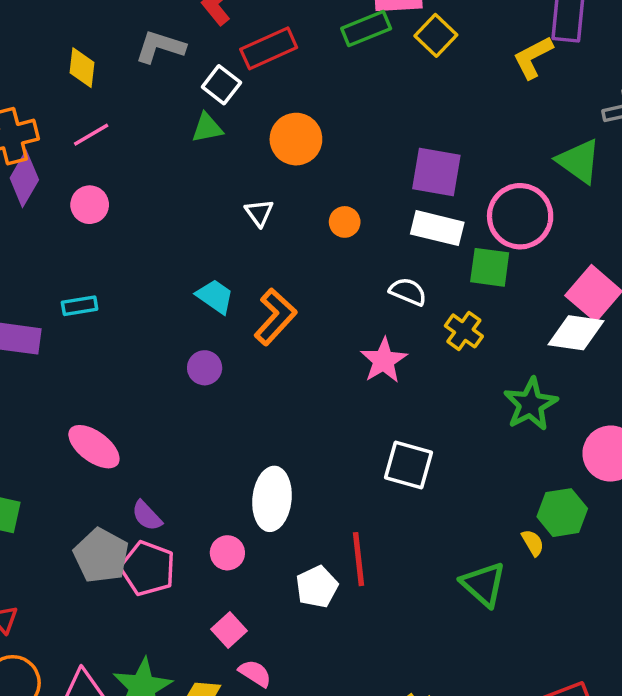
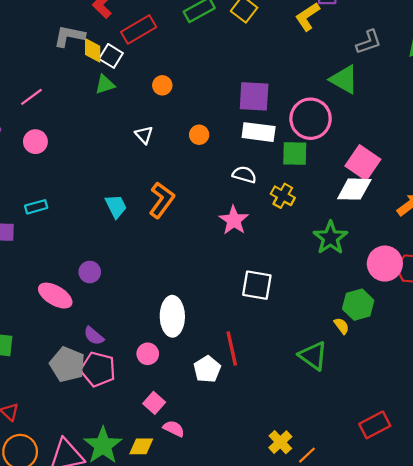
yellow diamond: (82, 68) -> (93, 50), moved
orange circle: (296, 139) -> (162, 85), size x0.6
cyan trapezoid: (215, 296) -> (116, 206), moved, turned 35
purple circle: (205, 368) -> (90, 272), moved

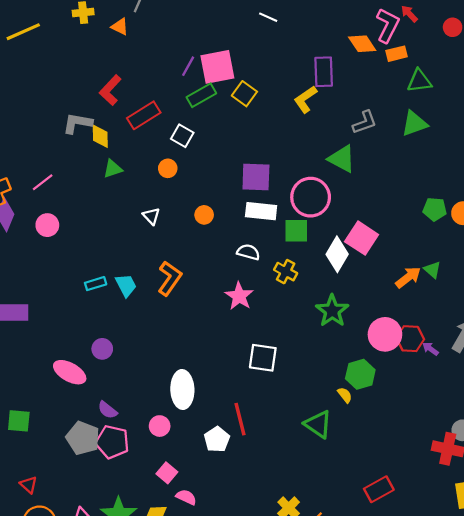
white square: (111, 56) -> (182, 136), moved
white diamond: (354, 189) -> (337, 254), moved, turned -60
cyan rectangle: (36, 207) -> (96, 284), moved

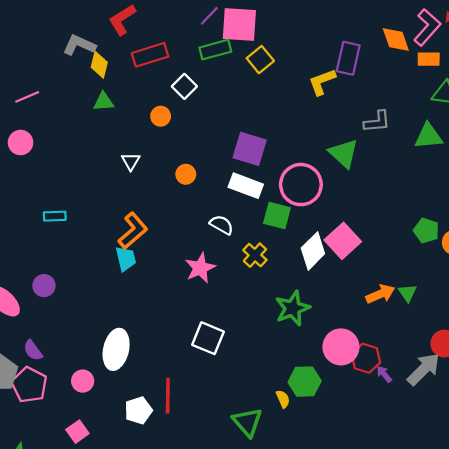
cyan trapezoid: (126, 285) -> (126, 259), moved

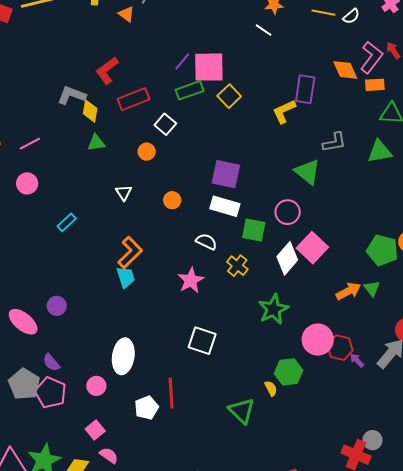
pink circle: (301, 185) -> (288, 212), moved, size x0.7
cyan rectangle: (55, 216) -> (67, 222), moved, turned -36
green pentagon: (426, 231) -> (382, 250), moved, size x1.4

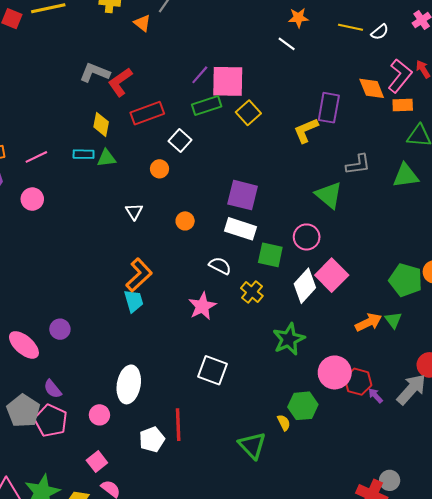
gray L-shape: (72, 95) -> (95, 73), moved
cyan rectangle: (67, 222) -> (84, 154), moved, turned 42

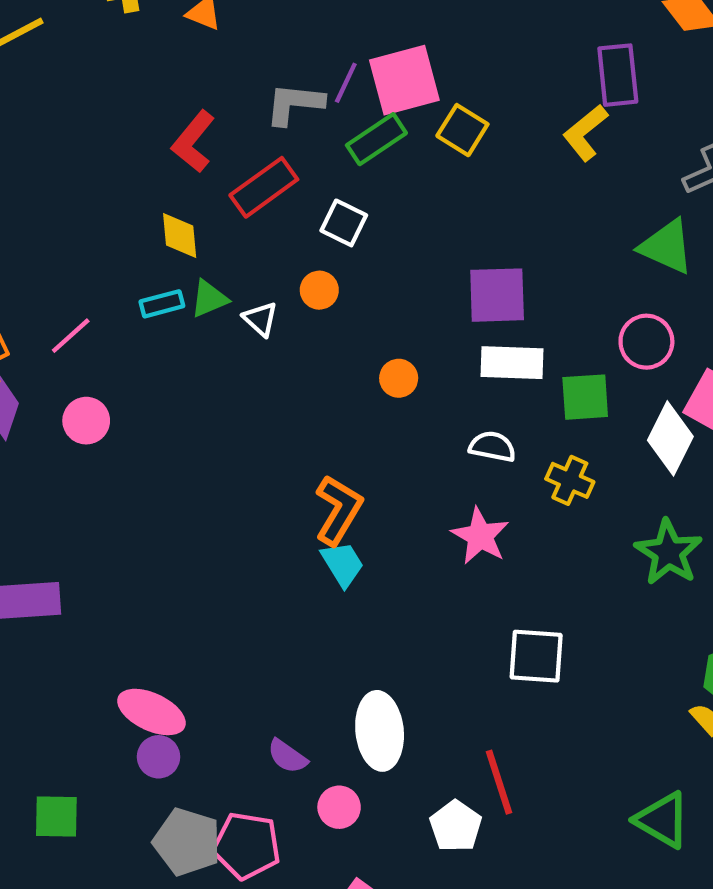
gray L-shape: (95, 73) -> (294, 104), moved
white triangle: (134, 212) -> (260, 319), moved
purple circle: (60, 329) -> (159, 757), moved
purple semicircle: (53, 389) -> (287, 756), moved
green triangle: (252, 445) -> (662, 820), moved

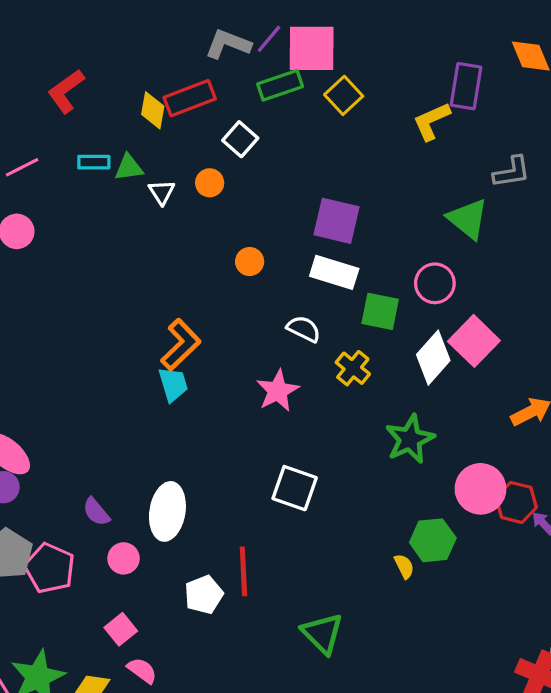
red L-shape: (193, 142) -> (66, 91), moved
yellow diamond: (180, 236) -> (153, 110), moved
green triangle: (662, 820) -> (322, 633), moved

